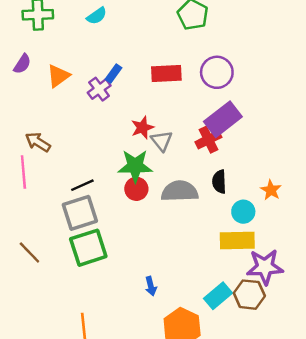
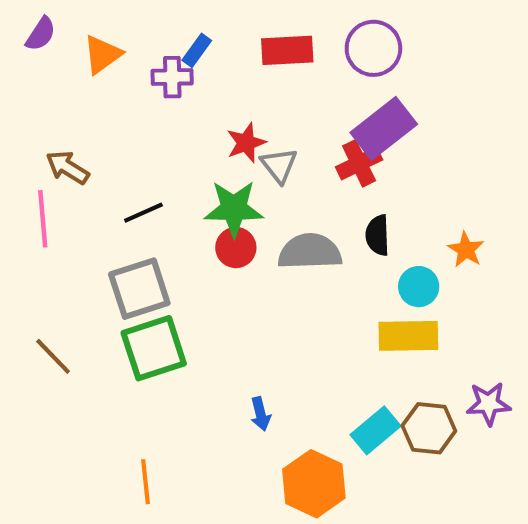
purple cross: (99, 89) -> (172, 77), turned 35
black line: (82, 185) -> (143, 213), moved
purple star: (265, 267) -> (488, 404), moved, size x0.7

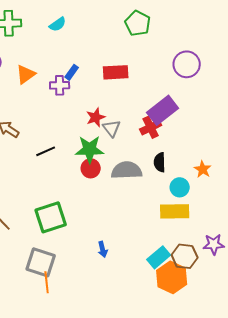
purple circle: (373, 48) -> (187, 64), moved
gray square: (139, 289) -> (41, 262), moved, turned 36
orange hexagon: (314, 484) -> (172, 277), moved

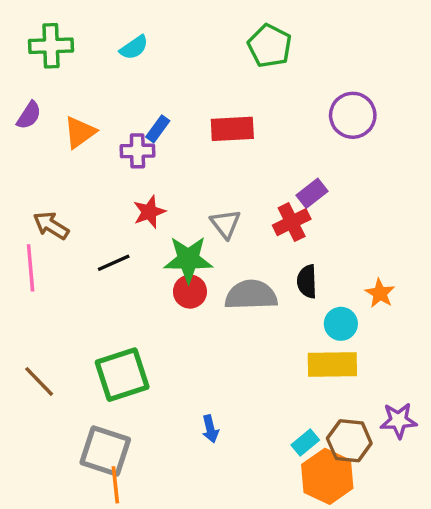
purple rectangle: (163, 110) -> (312, 193), size x0.6
red star: (96, 117) -> (149, 212), moved
cyan rectangle: (159, 257) -> (305, 442), size x0.7

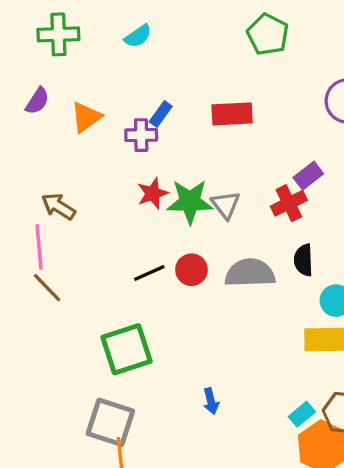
green star: (188, 259) -> (190, 202), moved
black line: (114, 263) -> (149, 273), moved
brown line: (39, 381) -> (47, 288), moved

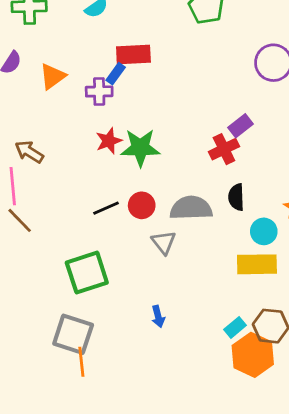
red rectangle: (232, 114) -> (133, 54), moved
gray triangle: (226, 205) -> (164, 242), moved

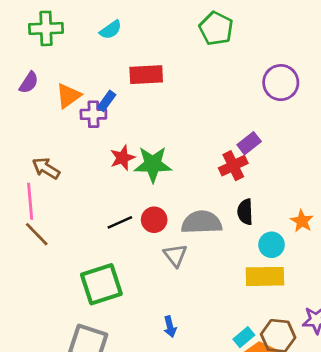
blue rectangle: (116, 74) -> (107, 101), moved
purple cross: (99, 91) -> (93, 114), moved

